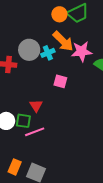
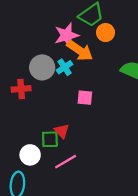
orange circle: (59, 14) -> (106, 33), moved
pink star: (82, 51) -> (67, 35), moved
green square: (23, 121) -> (50, 139), moved

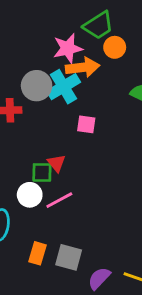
orange arrow: (80, 51) -> (83, 67), turned -44
cyan cross: (65, 67) -> (63, 87), size x1.6
white circle: (30, 155) -> (30, 195), moved

